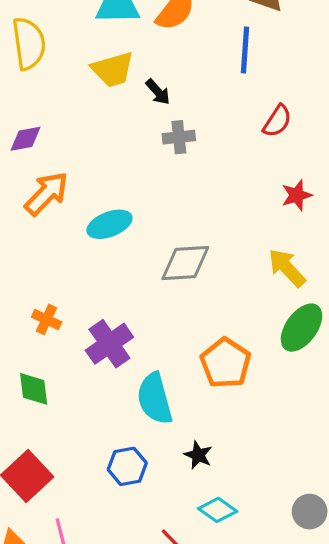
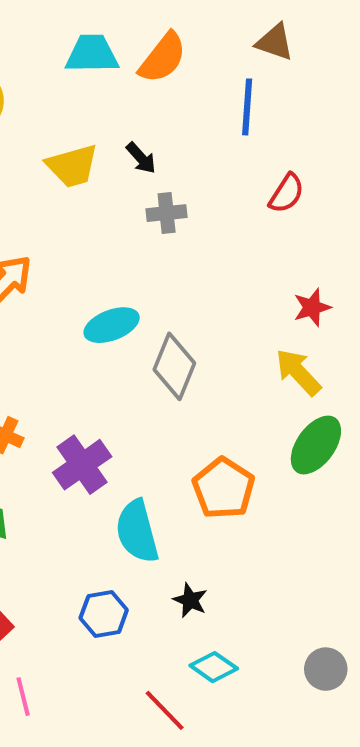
yellow trapezoid: (113, 69) -> (72, 166), moved
red star: (297, 195) -> (312, 307), moved
cyan ellipse: (109, 224) -> (112, 325), moved
gray diamond: (185, 263) -> (174, 366), turned -64

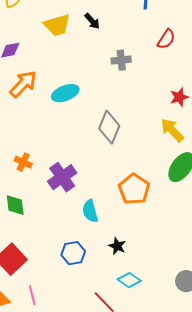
gray cross: (167, 213) -> (121, 60), moved
cyan ellipse: (112, 325) -> (65, 93), moved
cyan semicircle: (137, 531) -> (90, 211), size x0.7

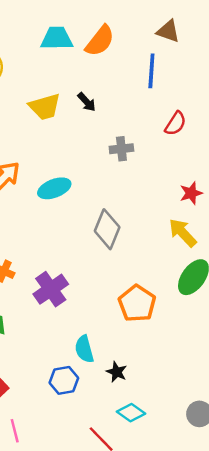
cyan semicircle: (90, 211) -> (84, 349), moved

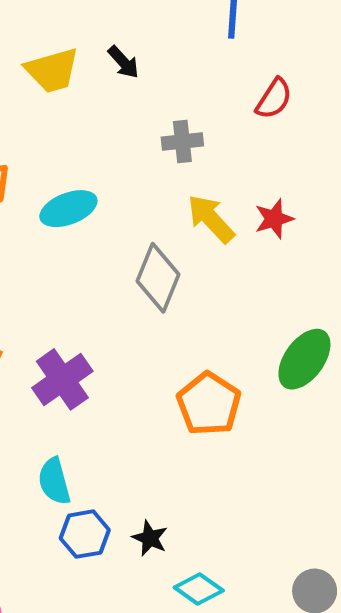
red star: (191, 193) -> (274, 219), moved
yellow arrow: (183, 233) -> (211, 219), moved
cyan semicircle: (84, 349) -> (54, 481), moved
black star: (117, 372) -> (150, 538), moved

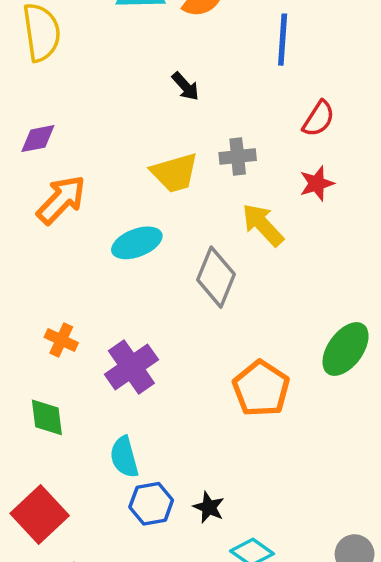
yellow trapezoid: (52, 70) -> (175, 173), moved
cyan ellipse: (68, 209) -> (137, 243), moved
red star: (274, 219) -> (317, 183), moved

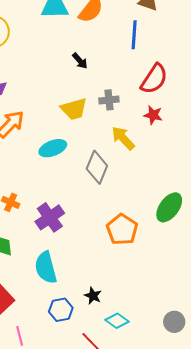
red semicircle: (319, 119) -> (154, 79), size x1.5
red star: (317, 183) -> (153, 115), turned 30
cyan semicircle: (124, 457) -> (46, 268), size x1.4
blue hexagon: (151, 504) -> (61, 310), moved

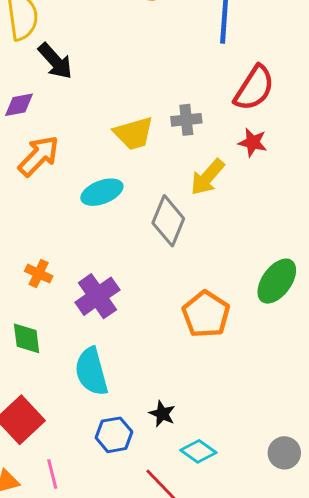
black arrow: (80, 61) -> (55, 61), moved, size x1.5
yellow arrow: (123, 138) -> (207, 177), turned -96

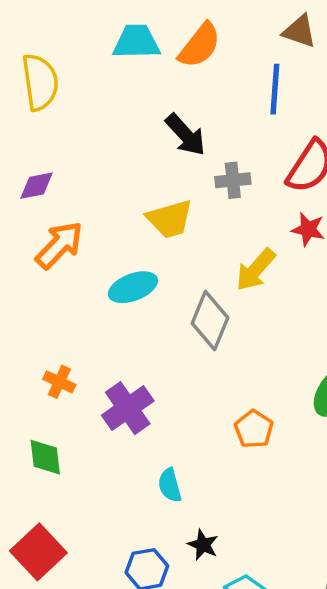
black arrow: (55, 61) -> (186, 135), moved
gray cross: (186, 120) -> (233, 180), moved
orange pentagon: (206, 314) -> (254, 429), size x0.7
cyan semicircle: (91, 372) -> (170, 485), moved, size x0.6

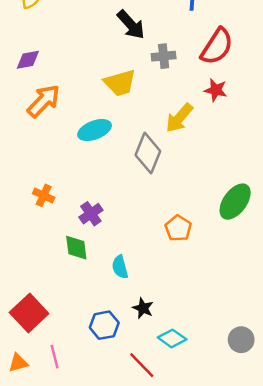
purple cross: (128, 408) -> (91, 214), size x0.7
green diamond: (45, 457) -> (76, 248), moved

